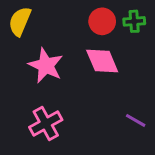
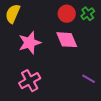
green cross: (134, 21) -> (88, 14), turned -32
pink star: (46, 66) -> (30, 43), turned 30

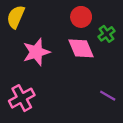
green cross: (88, 14) -> (107, 34), moved
pink cross: (30, 81) -> (22, 98), moved

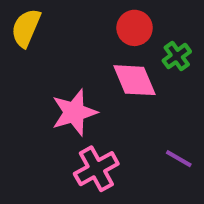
pink star: (36, 52) -> (74, 112), moved
pink cross: (22, 98) -> (96, 169), moved

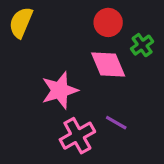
purple line: (179, 159) -> (116, 123), moved

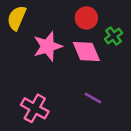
pink star: (60, 90) -> (48, 46), moved
pink cross: (77, 136) -> (35, 108), moved, turned -32

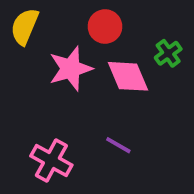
red circle: (86, 18) -> (105, 26), moved
purple line: (93, 98) -> (118, 145), moved

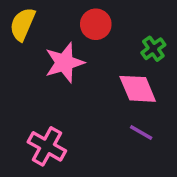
pink diamond: (128, 76) -> (138, 89), moved
purple line: (118, 145) -> (141, 132), moved

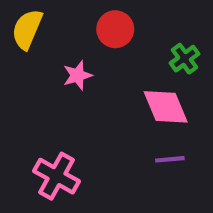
pink star: (64, 63) -> (77, 75), size x0.6
purple line: (141, 132) -> (170, 159), turned -35

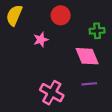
green cross: (185, 59) -> (97, 31), turned 32
pink cross: (56, 176) -> (52, 93), moved

